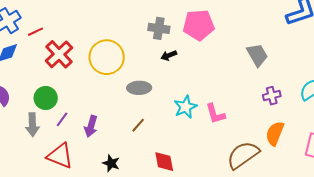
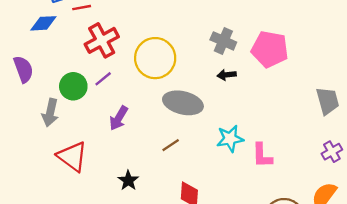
gray ellipse: (139, 88) -> (183, 103), size x1.4
purple cross: (272, 96) -> (332, 152), turned -30
purple line: (62, 119) -> (103, 79), moved
purple arrow: (91, 126) -> (119, 118), moved

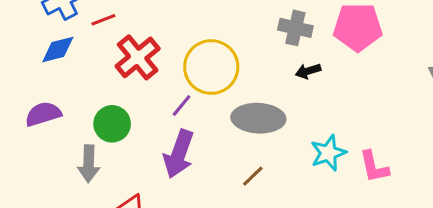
purple semicircle: (23, 69) -> (43, 114), turned -76
purple line: (103, 79) -> (182, 106), moved
purple arrow: (119, 118) -> (179, 154), size x1.4

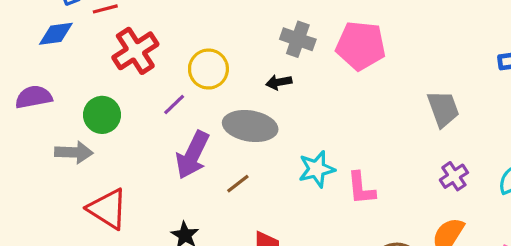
yellow circle: (211, 67) -> (208, 69), size x0.7
black arrow: (308, 71) -> (279, 82), moved
purple arrow: (179, 154) -> (192, 155), moved
gray arrow: (89, 164) -> (74, 152), turned -96

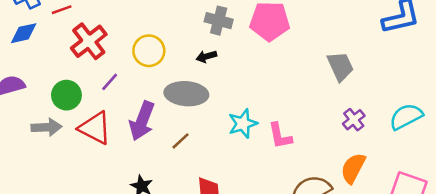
purple line: (174, 104) -> (110, 82), moved
red triangle: (108, 209) -> (95, 128), moved

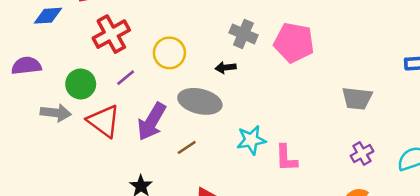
gray trapezoid: (340, 66) -> (357, 98), turned 112

